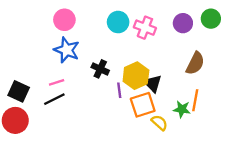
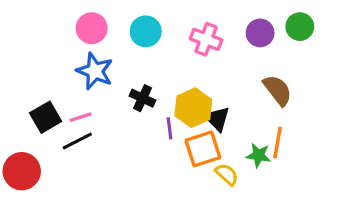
cyan circle: (118, 22) -> (146, 31), moved
brown semicircle: (195, 63) -> (278, 90), turned -65
black square: (19, 91) -> (46, 117), moved, turned 35

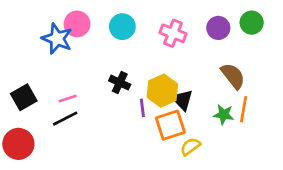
blue star: (95, 71) -> (57, 39), moved
black square: (46, 117) -> (24, 97), moved
orange line: (278, 143) -> (244, 109), moved
green star: (258, 155) -> (224, 115), moved
yellow semicircle: (227, 174) -> (190, 147), turned -78

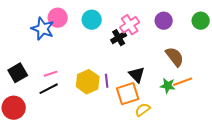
green circle: (252, 23) -> (201, 21), moved
pink cross: (173, 33) -> (130, 25), turned 36
black cross: (120, 83) -> (119, 38), moved, turned 35
yellow hexagon: (162, 91) -> (88, 82), moved
orange line: (244, 109) -> (183, 82), turned 60

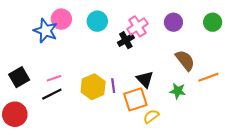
orange line: (183, 82) -> (208, 77), moved

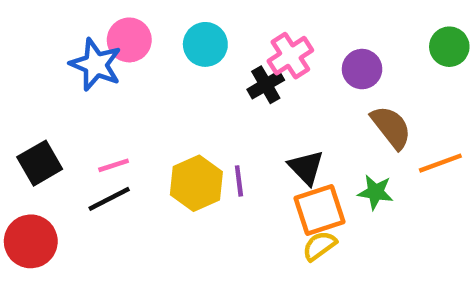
purple circle: (173, 22) -> (362, 69), moved
orange square: (135, 99) -> (319, 210), moved

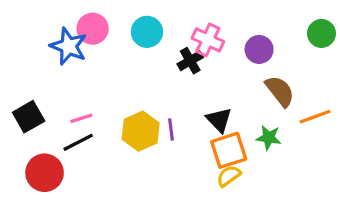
pink cross: (290, 56) -> (208, 40), turned -32
red circle: (31, 241) -> (45, 173), moved

